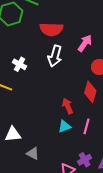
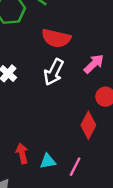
red arrow: (68, 106) -> (22, 153), moved

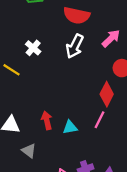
pink line: (75, 167) -> (100, 120), moved

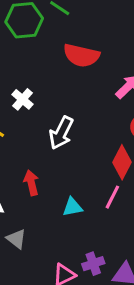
white arrow: (75, 46) -> (61, 133), moved
red arrow: (47, 120) -> (31, 183), moved

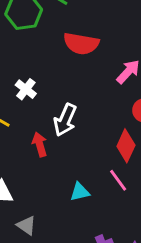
red arrow: (31, 183) -> (40, 144), moved
pink line: (112, 197) -> (118, 180), turned -60

